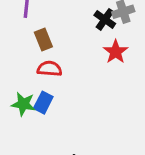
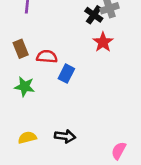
brown rectangle: (43, 39) -> (21, 49), moved
blue rectangle: (43, 103) -> (66, 74), moved

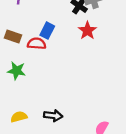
brown rectangle: (21, 49) -> (13, 36), turned -49
blue rectangle: (66, 74) -> (47, 31), moved

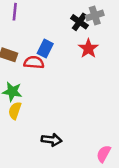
yellow semicircle: (19, 117) -> (15, 111), moved, turned -56

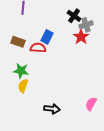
gray cross: (95, 16) -> (86, 25), moved
pink semicircle: (104, 154) -> (91, 104), moved

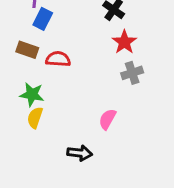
gray cross: (86, 25) -> (132, 73), moved
blue rectangle: (47, 37) -> (43, 19), moved
pink semicircle: (91, 104) -> (107, 119), moved

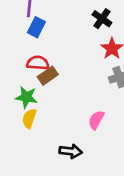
brown rectangle: (27, 50) -> (48, 76), moved, turned -54
red semicircle: (58, 59) -> (38, 63), moved

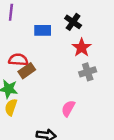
blue rectangle: (36, 27) -> (43, 30), moved, turned 63

